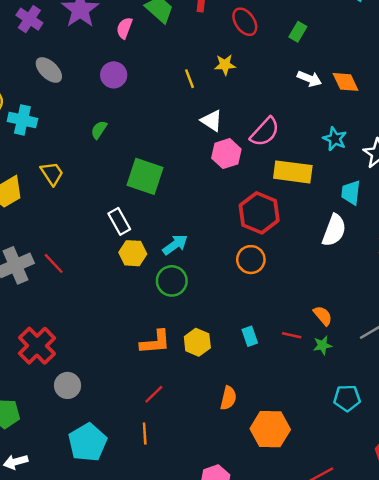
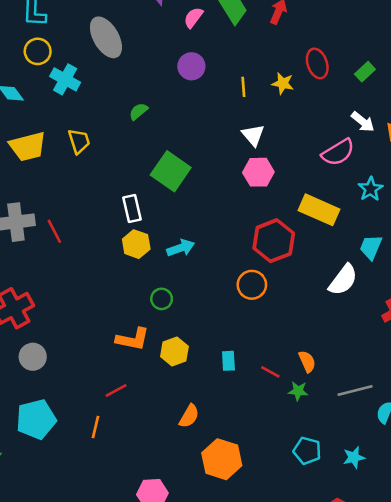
red ellipse: (245, 22) -> (317, 63), moved
gray ellipse: (49, 70) -> (106, 37), size x1.4
purple circle: (114, 75) -> (191, 66), moved
pink semicircle: (265, 132) -> (338, 152), moved
green circle: (172, 281) -> (162, 299), moved, size x0.7

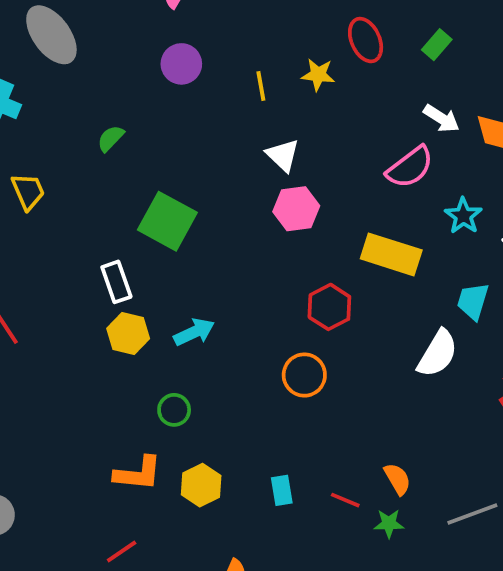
red hexagon: (274, 241) -> (329, 307), size x0.7

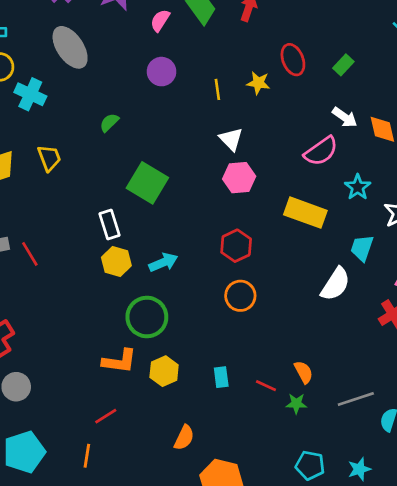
red hexagon: (329, 307) -> (236, 246), moved
green circle: (174, 410) -> (147, 317), size x1.8

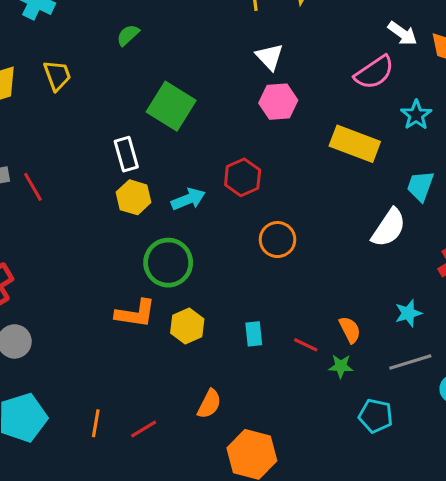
red hexagon: (236, 246) -> (243, 177), moved
red line: (106, 416) -> (144, 429), moved
cyan pentagon: (310, 465) -> (376, 416), moved
cyan star: (359, 469) -> (408, 313), moved

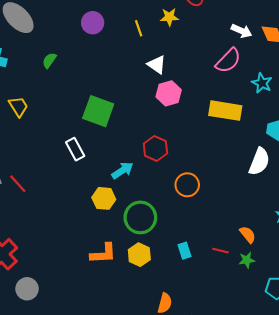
green semicircle: (128, 35) -> (49, 60), moved
yellow hexagon: (134, 197) -> (104, 198), moved
green circle: (168, 263) -> (140, 217), moved

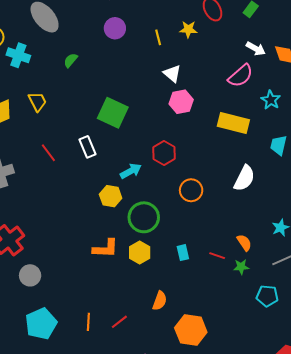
white semicircle: (259, 162) -> (244, 178), moved
red line: (18, 184) -> (48, 153), moved

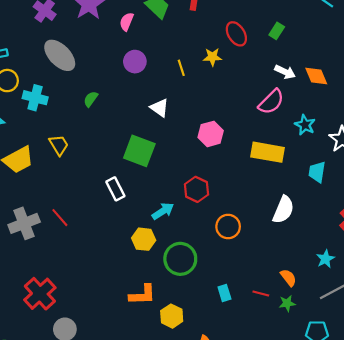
white triangle: (172, 74) -> (160, 108), moved
red line: (48, 153) -> (60, 218), moved
yellow hexagon: (140, 252) -> (172, 316), moved

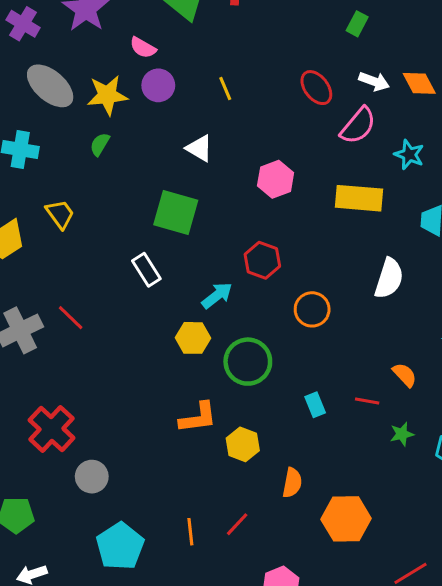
pink semicircle: (127, 22) -> (143, 48), moved, turned -78
red ellipse: (236, 34) -> (316, 88), moved
yellow star: (212, 57) -> (107, 95), moved, size x1.5
green star: (287, 303) -> (402, 434), moved

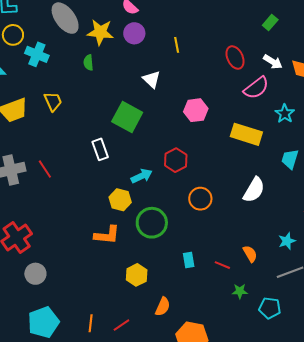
green semicircle: (100, 144) -> (88, 63), turned -49
orange L-shape: (198, 418) -> (107, 235), moved

